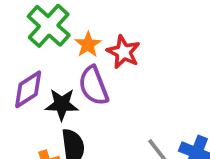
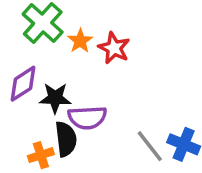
purple semicircle: (94, 86) -> (87, 118), moved, turned -72

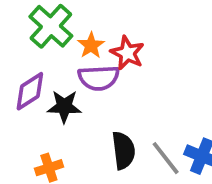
purple semicircle: (87, 118) -> (99, 78), moved
black semicircle: (66, 139) -> (124, 150), moved

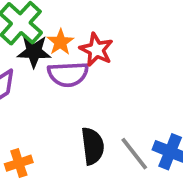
black star: (64, 107) -> (34, 52), moved

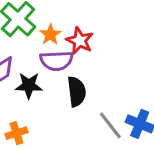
black star: (34, 52) -> (29, 85), moved
black semicircle: (93, 146) -> (77, 92), moved

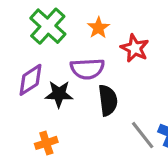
orange star: (50, 35) -> (98, 28), moved
red star: (80, 41) -> (135, 48), moved

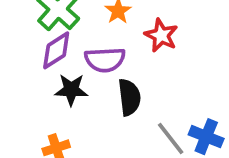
purple diamond: (30, 80) -> (56, 50), moved

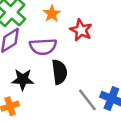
black star: (71, 90) -> (23, 80), moved

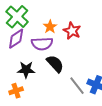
orange star: (52, 14) -> (50, 27), moved
black semicircle: (59, 72) -> (55, 64), turned -36

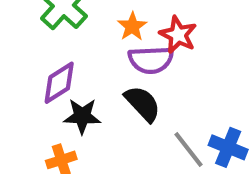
purple diamond: (16, 39) -> (59, 83), moved
purple semicircle: (42, 44) -> (151, 60), moved

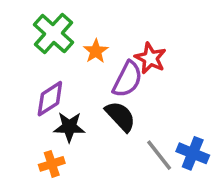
orange star: (132, 26) -> (96, 51), moved
purple semicircle: (151, 60) -> (127, 79), turned -60

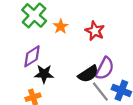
purple semicircle: (127, 79) -> (105, 68), moved
black semicircle: (120, 116) -> (88, 74), moved, turned 100

